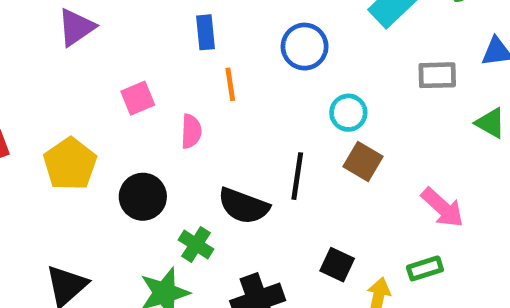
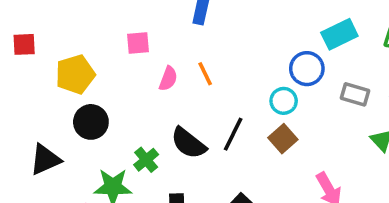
blue circle: (305, 47) -> (307, 69), moved
orange line: (230, 84) -> (205, 74), moved, turned -35
black circle: (143, 197) -> (91, 122), moved

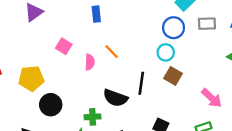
pink square: (138, 43) -> (64, 46), turned -35
yellow pentagon: (75, 74) -> (31, 78), turned 30
gray rectangle: (355, 94) -> (207, 24), moved
green cross: (146, 160) -> (93, 117), turned -35

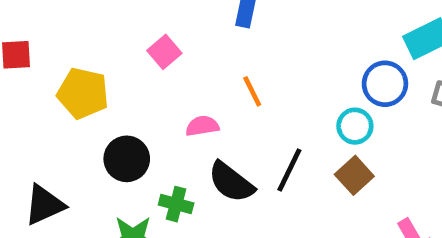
pink semicircle: (90, 62) -> (202, 126), moved, turned -119
black circle: (51, 105) -> (127, 159), moved

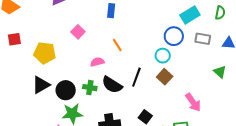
black circle: (127, 159) -> (66, 90), moved
green cross: (176, 204) -> (90, 88), moved
black triangle: (44, 205) -> (41, 85), moved

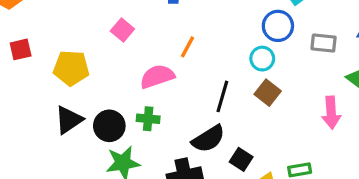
gray rectangle: (203, 39) -> (324, 43), moved
orange line: (117, 45) -> (188, 47), turned 64
pink semicircle: (97, 62) -> (157, 76), size x1.5
black semicircle: (112, 85) -> (208, 139), moved, turned -60
pink arrow: (193, 102) -> (331, 113), moved, turned 36

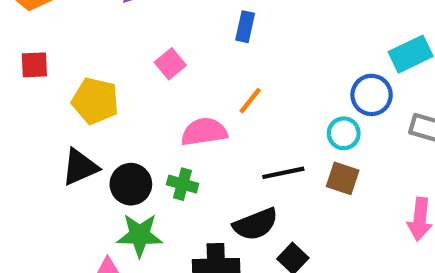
brown square: (268, 93) -> (343, 178), turned -30
black line: (222, 96) -> (283, 173), turned 52

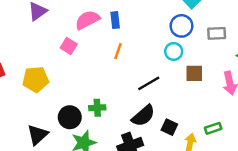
blue rectangle: (245, 27) -> (115, 20), moved
pink semicircle: (204, 132) -> (87, 20), moved
black triangle: (80, 167) -> (38, 135), moved
brown square: (343, 178) -> (194, 73), moved

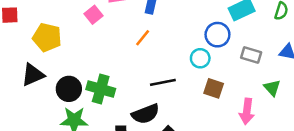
green cross: (97, 108) -> (101, 89), size x1.5
black triangle: (38, 135) -> (33, 75), moved

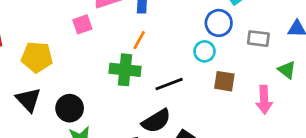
pink square: (93, 15) -> (82, 24), turned 30
black triangle: (33, 75) -> (28, 100), turned -40
green cross: (101, 89) -> (125, 70), moved

